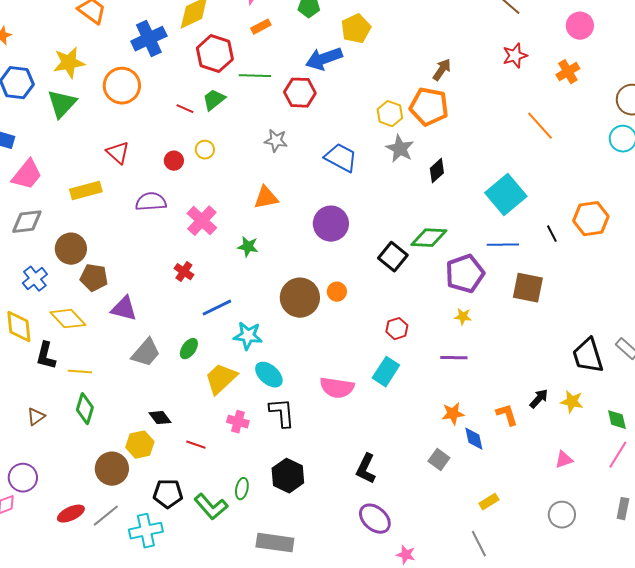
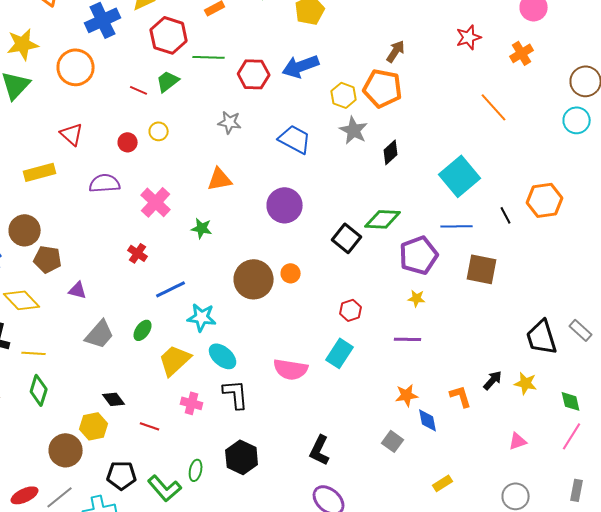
blue arrow: (324, 59) -> (301, 66), moved
purple triangle: (124, 309) -> (78, 290), size x0.7

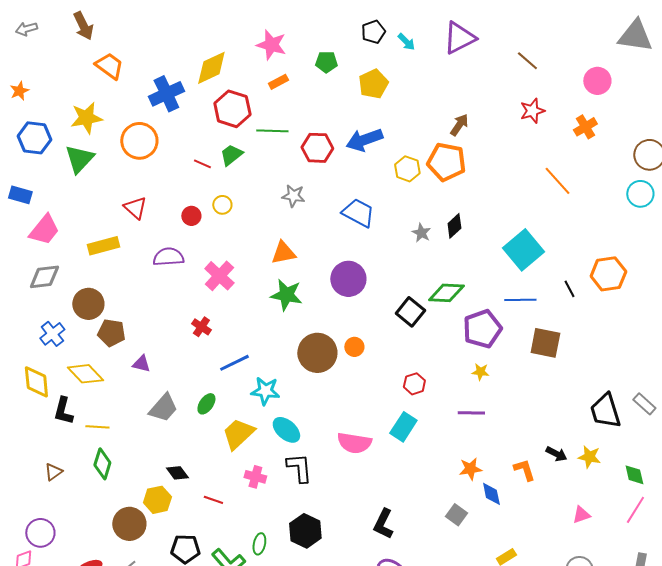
gray star: (354, 130) -> (421, 233), moved, size x0.7
green star: (202, 228) -> (286, 295), moved, size x1.5
black arrow: (493, 380) -> (556, 454), turned 75

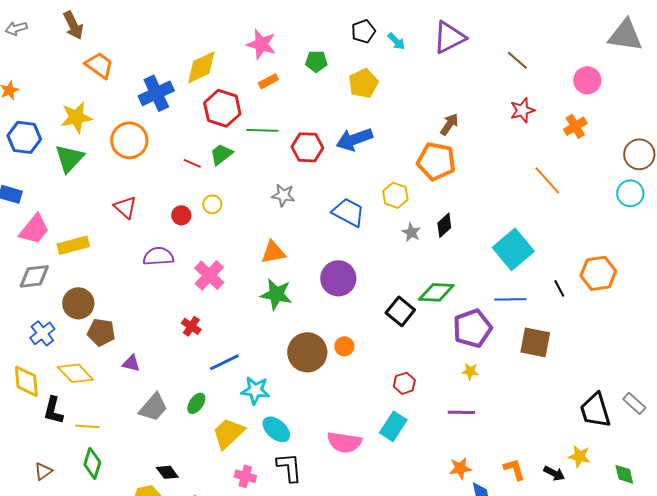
yellow hexagon: (407, 169) -> (395, 195), moved
yellow rectangle: (103, 246) -> (73, 245), moved
black arrow: (556, 454) -> (554, 473), moved

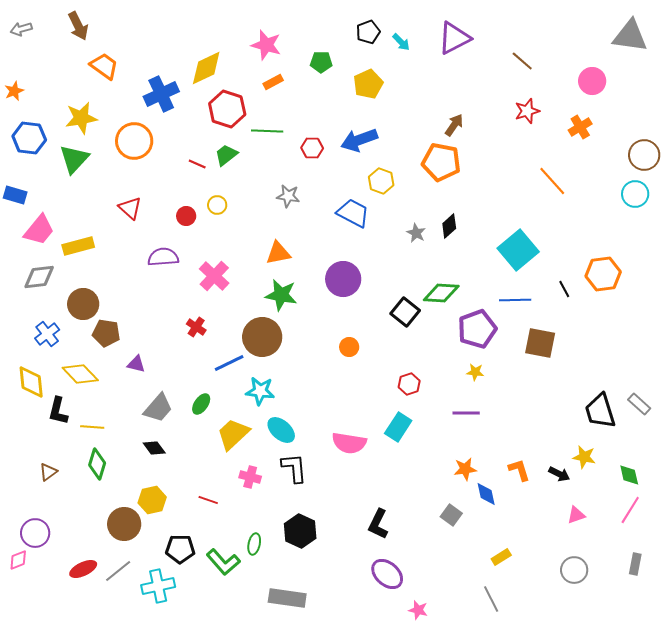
red hexagon: (307, 147) -> (312, 148), size x0.7
yellow hexagon: (395, 195) -> (381, 181), moved
brown circle: (307, 352) -> (262, 337), moved
black diamond: (167, 472) -> (154, 448), moved

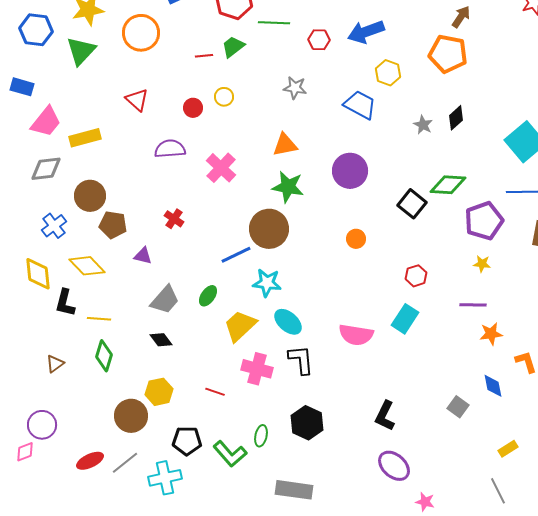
red line: (197, 164) -> (204, 56), turned -30
red cross: (196, 327) -> (174, 219), moved
orange star: (465, 469) -> (491, 334), moved
pink cross: (250, 477) -> (257, 369), size x1.4

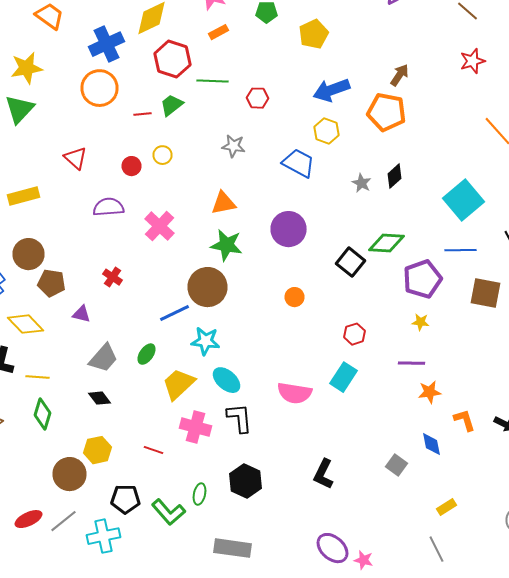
blue arrow: (366, 32) -> (332, 90), moved
orange circle: (141, 33) -> (100, 88), moved
purple ellipse: (394, 466) -> (332, 548), moved

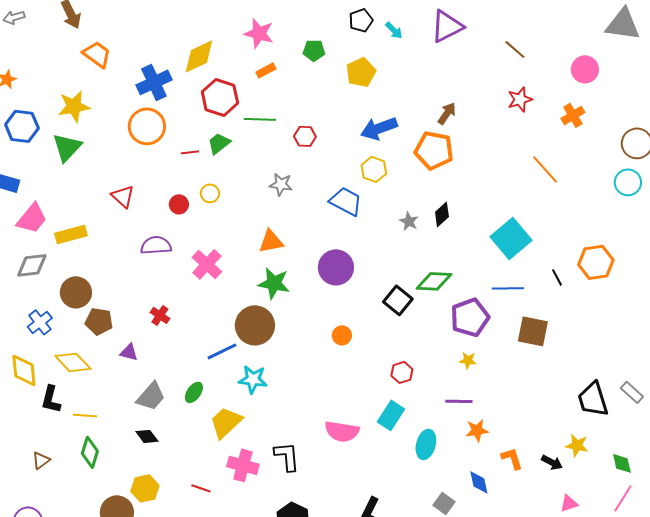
cyan ellipse: (226, 380) -> (426, 444), moved, turned 64

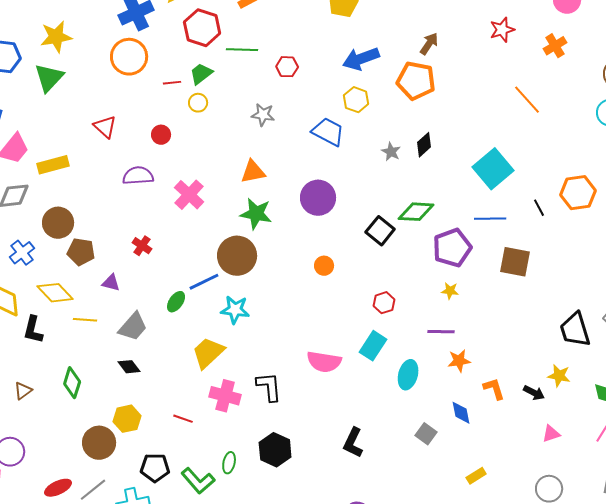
yellow circle: (210, 193) -> (198, 103), moved
green ellipse: (194, 392) -> (176, 302), moved
yellow line: (85, 415) -> (85, 320), moved

